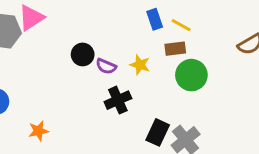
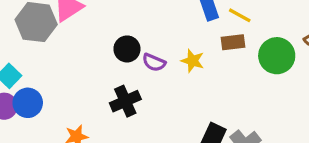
green circle: (191, 75) -> (277, 56), moved
black cross: (118, 100) -> (125, 101), moved

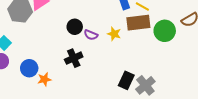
brown rectangle: (233, 42) -> (138, 23), size x1.6
blue circle: (28, 103) -> (29, 68), moved

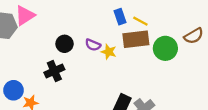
purple semicircle: (91, 35) -> (93, 45), moved
black cross: (74, 58) -> (54, 71), moved

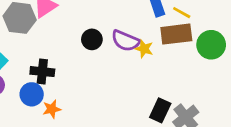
purple semicircle: (93, 45) -> (125, 41), size x1.5
black cross: (54, 71) -> (42, 72), moved, turned 30

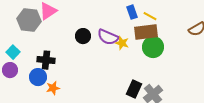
green circle: (211, 45) -> (153, 47), moved

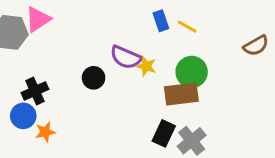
brown rectangle: (146, 32) -> (181, 94), moved
black circle: (83, 36) -> (94, 78), moved
black cross: (46, 60) -> (35, 91), turned -30

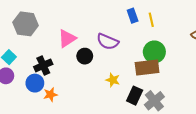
pink triangle: (38, 19) -> (67, 38), moved
yellow line: (187, 27) -> (151, 20), turned 48
yellow star: (146, 66) -> (113, 80), moved

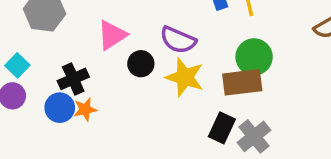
yellow star: (113, 80) -> (185, 77), moved, size x1.6
orange star: (50, 95) -> (85, 109), moved

